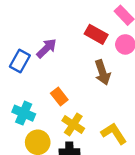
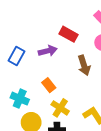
red rectangle: (96, 34) -> (68, 34), moved
purple arrow: (47, 48) -> (48, 51), moved, turned 30

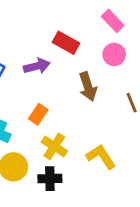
orange rectangle: (49, 85) -> (38, 114), turned 72

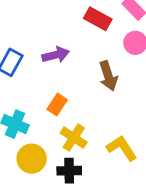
red rectangle: (66, 43) -> (98, 19), moved

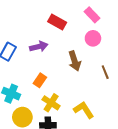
red rectangle: (98, 19) -> (57, 22), moved

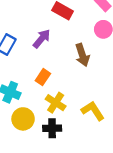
purple arrow: (39, 47) -> (42, 39), turned -36

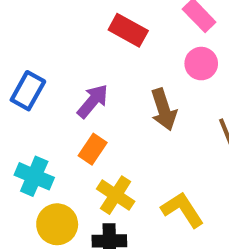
purple arrow: (42, 39) -> (93, 101), moved

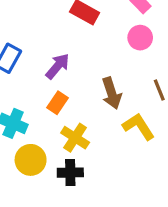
brown arrow: (164, 109) -> (112, 93), moved
yellow L-shape: (182, 210) -> (139, 127), moved

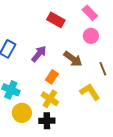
brown arrow: (112, 93) -> (73, 59), moved, turned -36
orange rectangle: (58, 103) -> (52, 77), moved

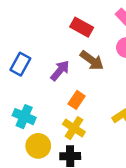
brown arrow: (73, 59) -> (92, 60), moved

